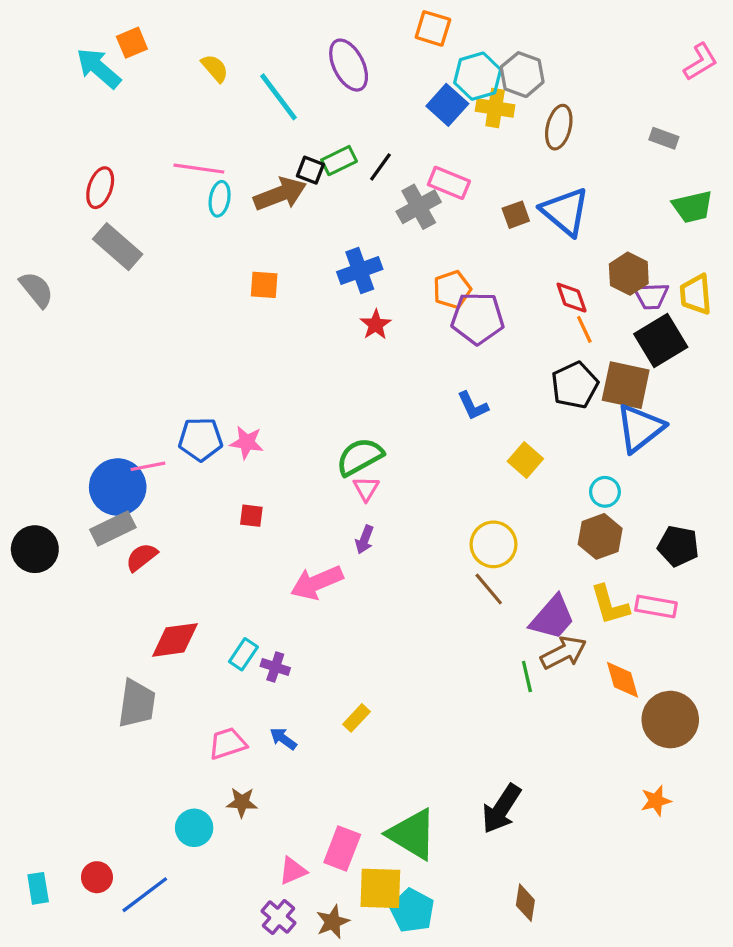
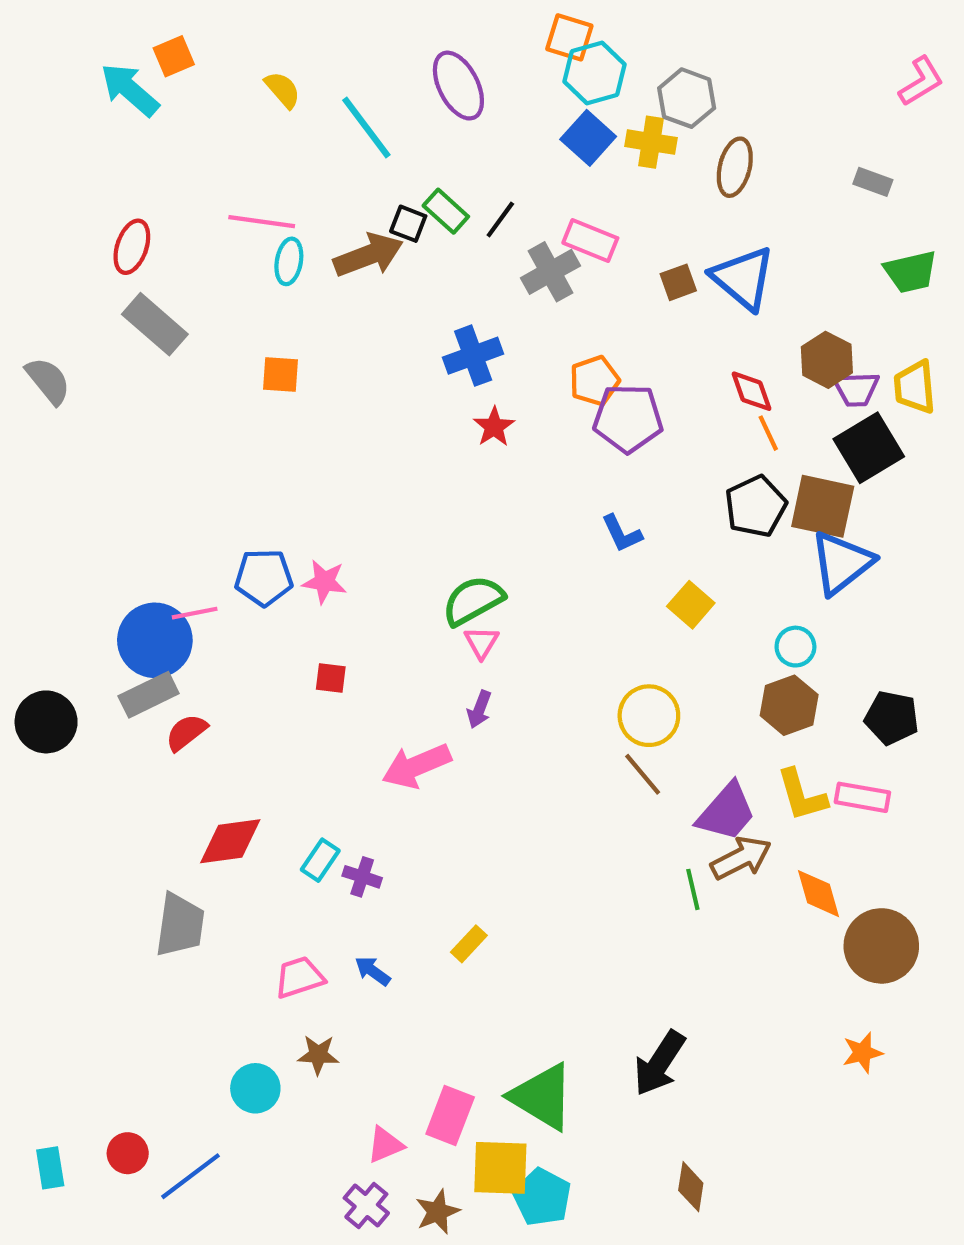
cyan hexagon: (478, 76) -> (594, 73), moved
green rectangle: (339, 161) -> (446, 211), turned 68
orange square: (264, 285) -> (280, 374), moved

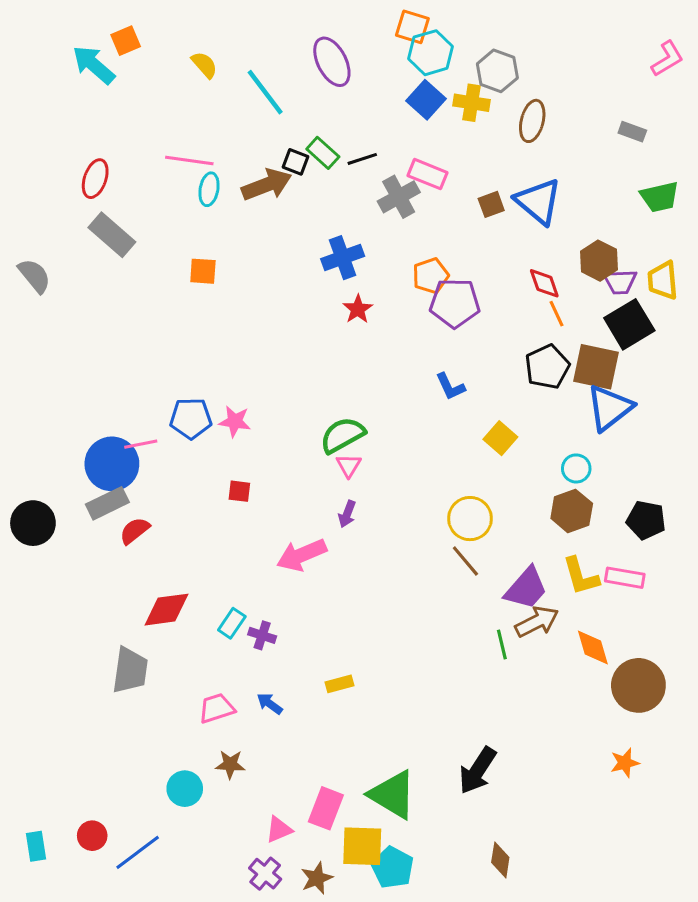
black line: (500, 220) -> (362, 159), turned 36
yellow rectangle: (469, 944) -> (340, 684), turned 32

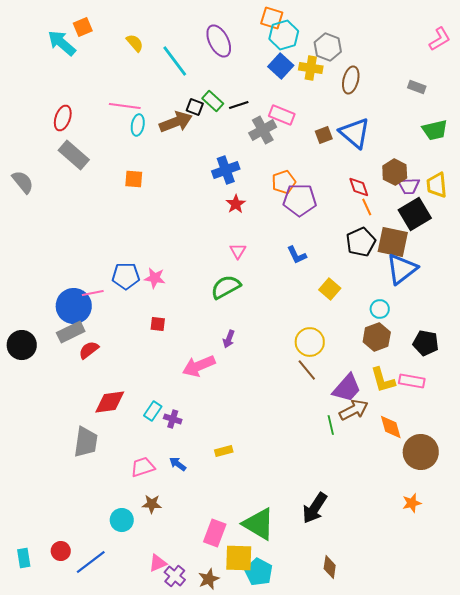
pink triangle: (349, 465) -> (238, 251), moved
pink triangle: (279, 830) -> (158, 563), moved

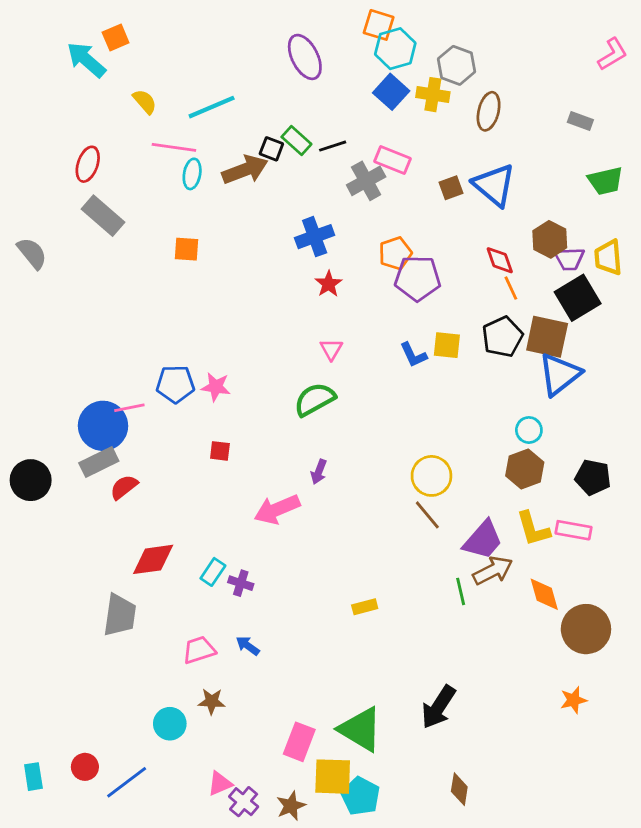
yellow semicircle: (135, 43) -> (145, 102), moved
cyan line: (175, 61) -> (212, 107), moved, turned -76
yellow square: (330, 289) -> (447, 345), moved, turned -35
yellow rectangle: (224, 451) -> (365, 607), moved

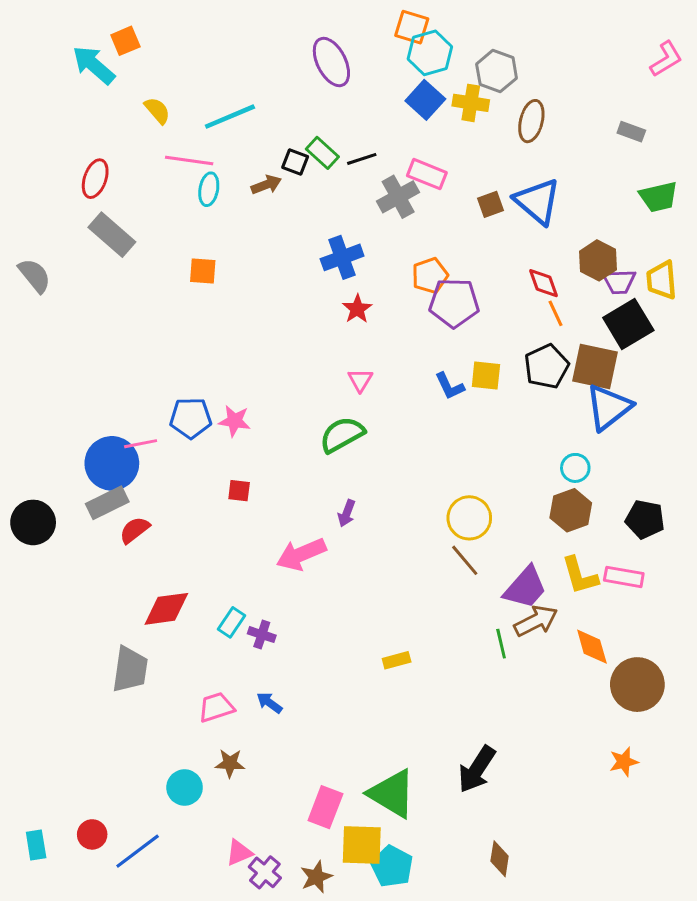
brown arrow: (245, 170) -> (266, 185), size x0.6

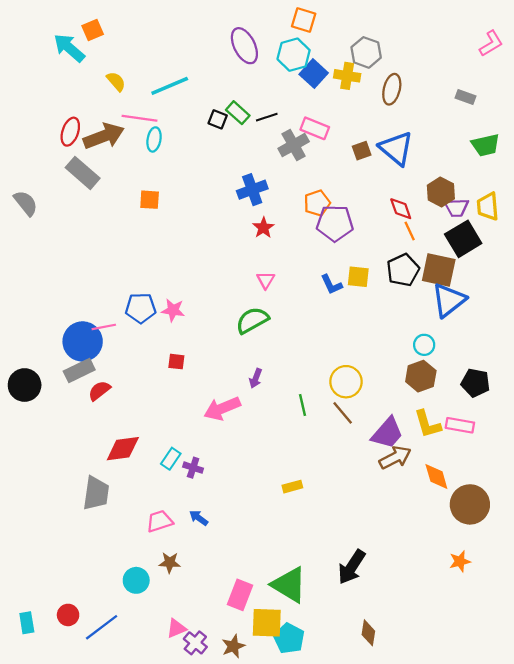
cyan hexagon: (430, 53) -> (294, 55), moved
brown arrow: (266, 185) -> (104, 136), moved, size x1.8
green line: (501, 644) -> (302, 405), moved

